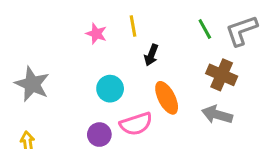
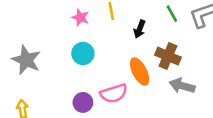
black arrow: (151, 55) -> (140, 29), moved
brown cross: (222, 75) -> (168, 56), moved
cyan circle: (110, 89) -> (83, 54), moved

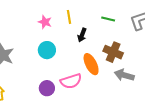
green line: (172, 14) -> (108, 19), moved, turned -48
black arrow: (140, 29) -> (82, 35), moved

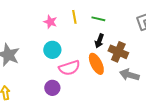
green line: (108, 19) -> (98, 19), moved
black arrow: (82, 35) -> (99, 41), moved
pink semicircle: (71, 81) -> (69, 68), moved

